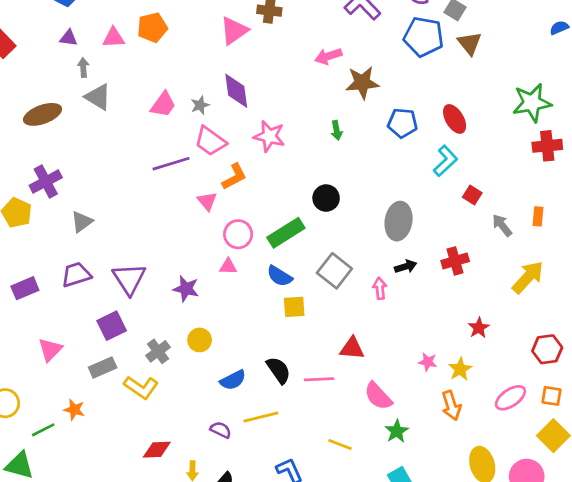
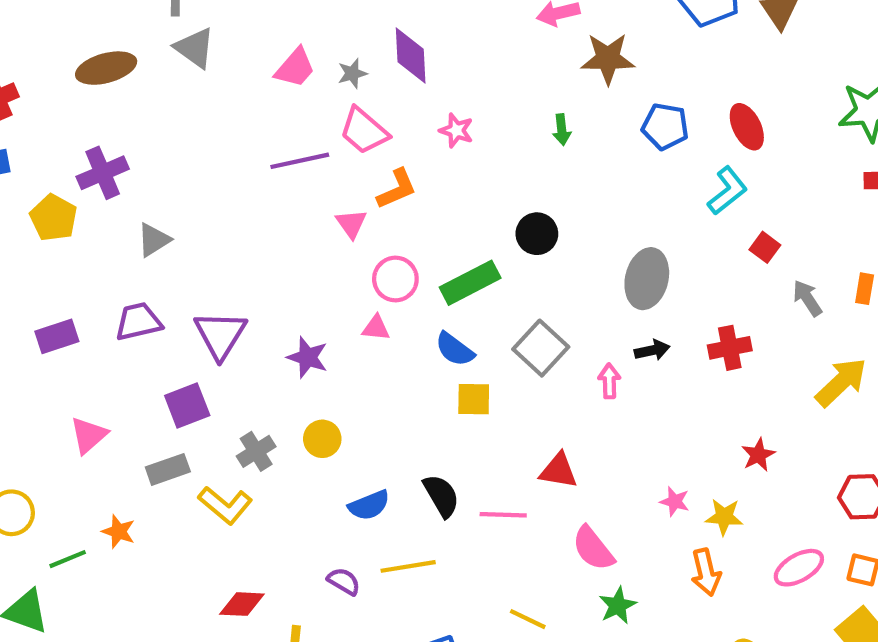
pink star: (269, 136) -> (456, 130), size x0.7
yellow star: (460, 369) -> (724, 517), turned 30

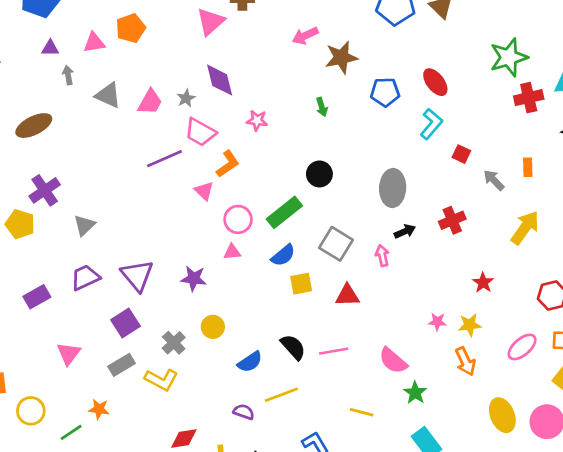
gray triangle: (195, 48) -> (108, 95), moved
blue semicircle: (455, 349) -> (283, 255), turned -65
red triangle: (559, 471) -> (347, 295), moved

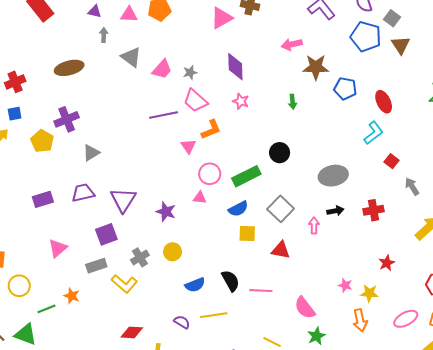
purple diamond: (220, 80) -> (235, 67), moved
blue pentagon: (385, 92) -> (345, 89), moved
gray ellipse: (393, 188) -> (333, 176), turned 64

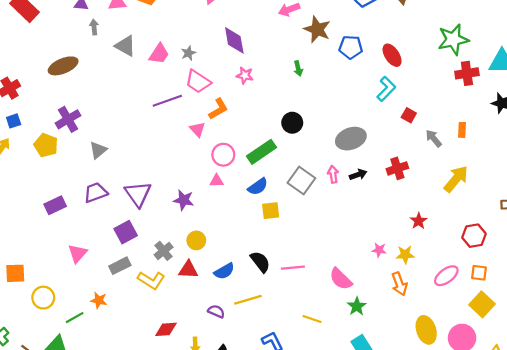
brown star: (316, 67) -> (317, 29), turned 30
pink arrow: (314, 226) -> (333, 174), moved
red triangle: (281, 250) -> (188, 270), moved

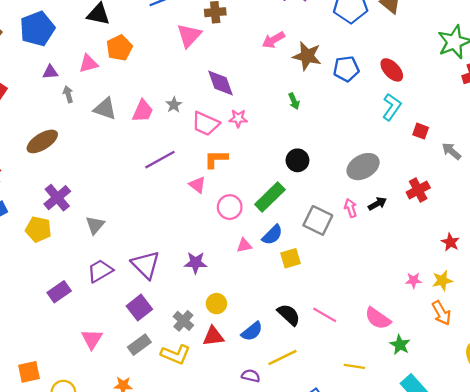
pink trapezoid: (198, 81) -> (206, 124), moved
orange L-shape: (218, 109) -> (216, 159), turned -140
pink triangle: (217, 181) -> (244, 245), moved
pink line: (293, 268) -> (325, 315), turned 45

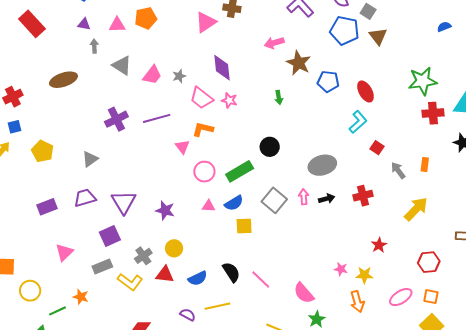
purple cross: (57, 198) -> (116, 119), moved

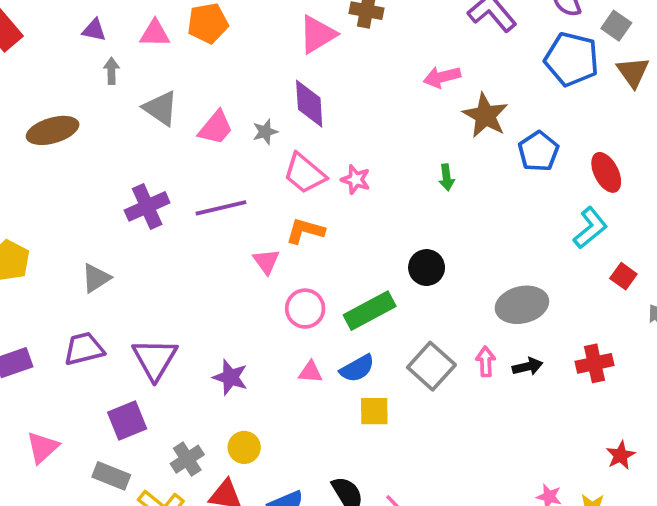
purple diamond: (222, 68) -> (309, 104), moved
blue pentagon: (328, 81) -> (538, 151), turned 30
gray rectangle: (102, 266) -> (111, 476), turned 42

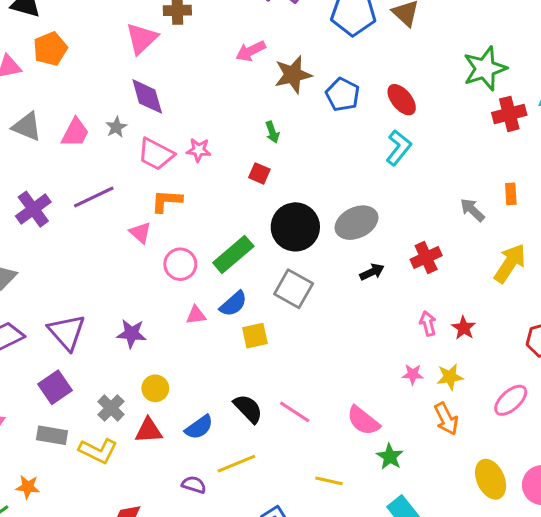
brown star: (485, 115) -> (293, 75), turned -30
black circle: (427, 268) -> (295, 227), moved, size x1.6
red square: (623, 276) -> (259, 173), moved
pink arrow: (486, 362) -> (428, 324), moved

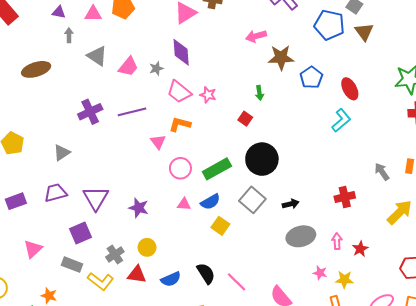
gray ellipse: (356, 223) -> (301, 236), moved
black arrow: (372, 272) -> (291, 204), moved
yellow square: (255, 336) -> (220, 226), turned 36

